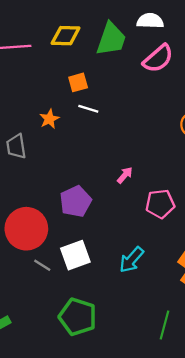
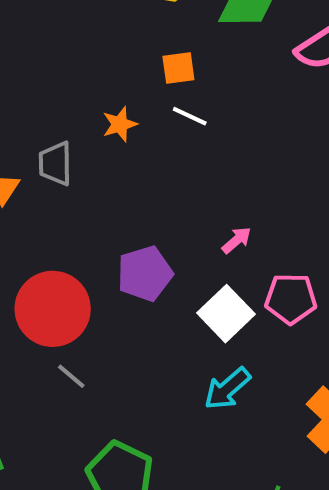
white square: (75, 255) -> (226, 314), moved, turned -32

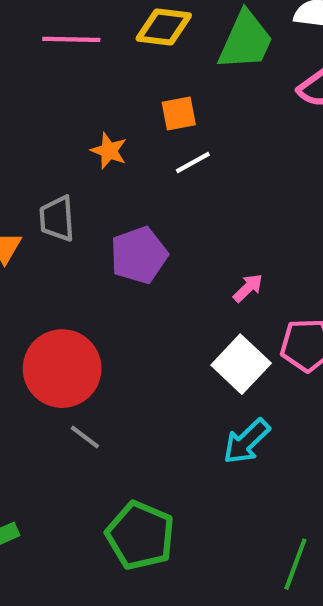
white line: (190, 116) -> (193, 163), turned -51
orange star: (120, 124) -> (109, 151), moved, turned -30
purple pentagon: (145, 274) -> (139, 255), moved

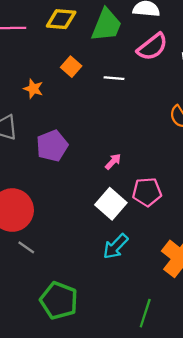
orange square: (179, 113) -> (71, 67), turned -36
white line: (193, 163) -> (114, 78), moved, turned 36

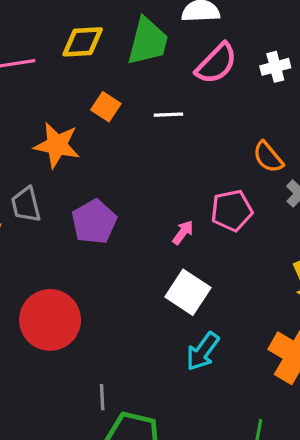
orange star: (33, 89) -> (57, 145), size x1.6
pink pentagon: (147, 192) -> (232, 210), moved
gray line: (26, 247) -> (102, 397), moved, turned 60

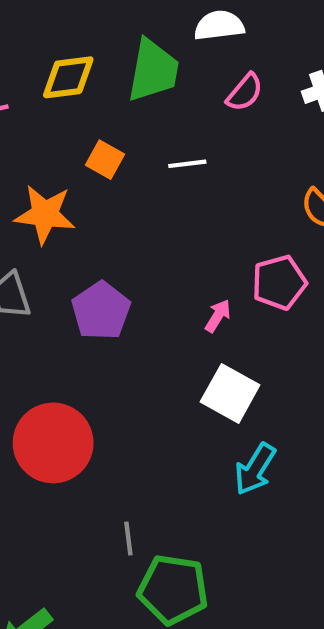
pink semicircle: (216, 63) -> (245, 92), size x0.7

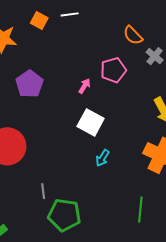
orange square: (105, 160) -> (39, 20), moved
cyan arrow: (255, 469) -> (102, 158), size x0.7

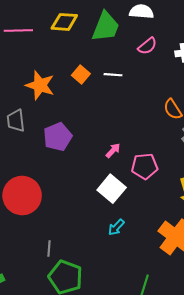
pink pentagon: (113, 70) -> (145, 166), moved

